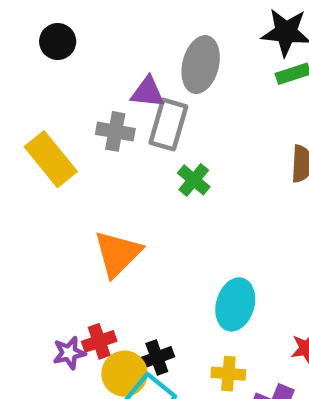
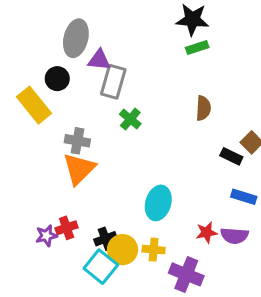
black circle: (58, 42) -> (57, 79), moved
gray ellipse: (201, 65) -> (76, 38), moved
gray cross: (115, 131) -> (77, 141), moved
yellow circle: (125, 374) -> (123, 250), moved

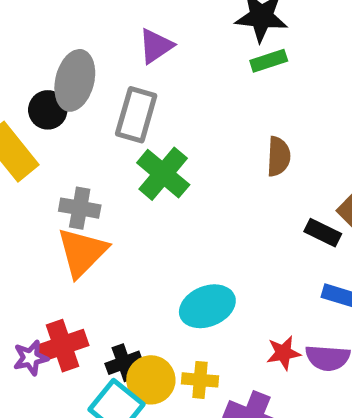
gray ellipse: (76, 38) -> (75, 80), moved
purple triangle: (99, 60) -> (156, 46), moved, turned -40
green cross: (130, 119) -> (163, 174), size x1.5
cyan ellipse: (158, 203) -> (207, 306), turned 52
red cross: (67, 228) -> (63, 346), size x1.4

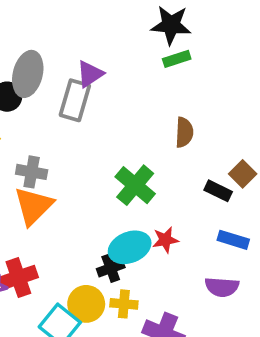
purple triangle: (156, 46) -> (90, 74), moved
green cross: (163, 174) -> (135, 185), moved
red star: (283, 353) -> (165, 240), moved
black cross: (124, 363) -> (111, 268), moved

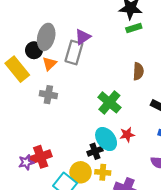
orange triangle: (33, 206) -> (49, 64), moved, size x0.6
cyan ellipse: (130, 247) -> (106, 139), turned 75

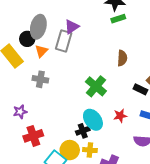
red star: (127, 135) -> (120, 116), moved
purple star: (26, 162) -> (20, 112), moved

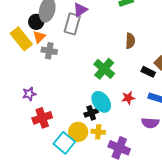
orange triangle: (41, 51) -> (39, 37), moved
gray cross: (40, 79) -> (49, 51), moved

